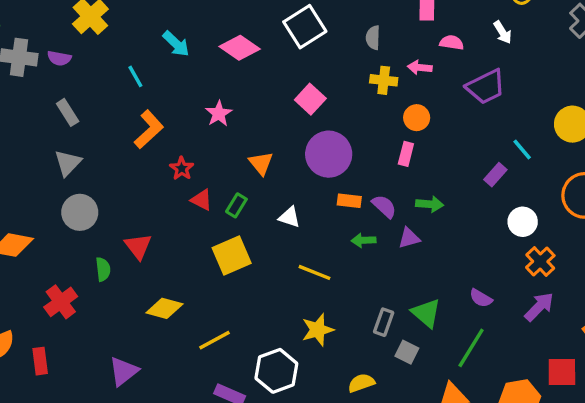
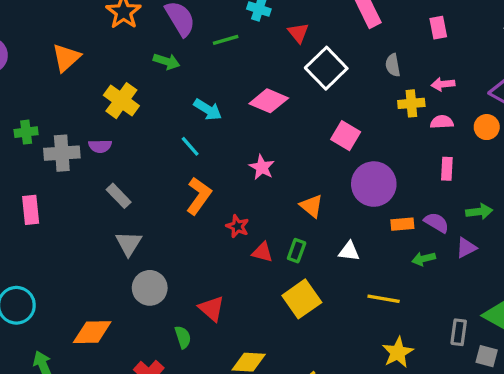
pink semicircle: (452, 43) -> (442, 122), moved
cyan line: (135, 76) -> (190, 146), moved
orange circle: (417, 118) -> (487, 127), moved

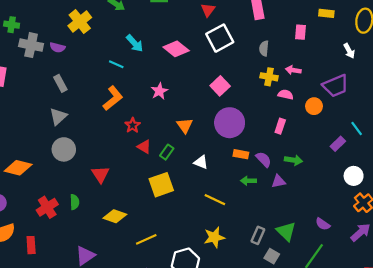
cyan line: (190, 146) -> (116, 64), turned -40
green semicircle: (183, 337) -> (75, 202), moved

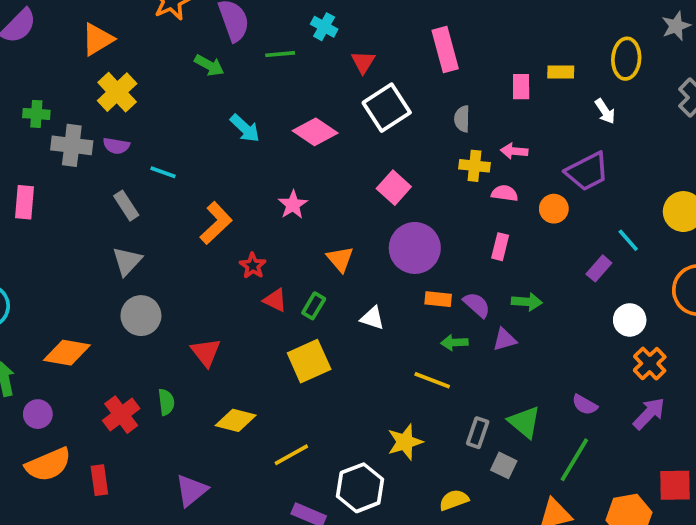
yellow rectangle: (326, 13) -> (561, 72), moved
yellow cross: (80, 22) -> (117, 92), moved
cyan line: (116, 64) -> (163, 172), moved
yellow line: (215, 200) -> (432, 380), moved

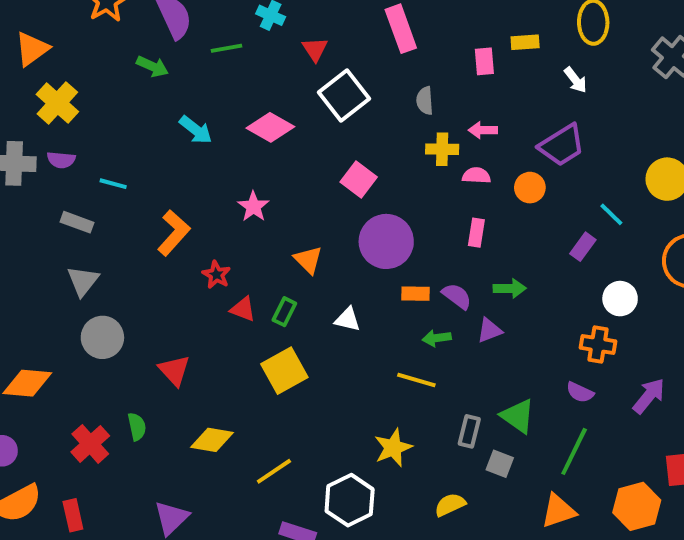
gray rectangle: (126, 206) -> (77, 222), turned -32
orange cross: (650, 364) -> (598, 345), moved, turned -32

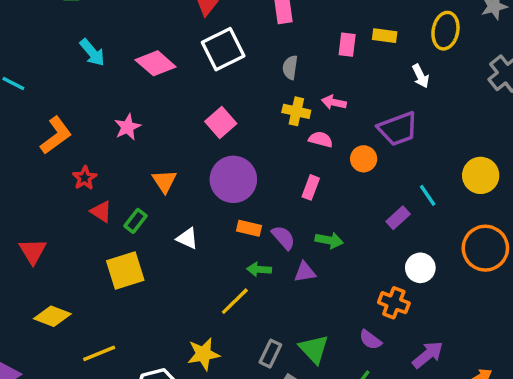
yellow line: (416, 380) -> (235, 301), turned -72

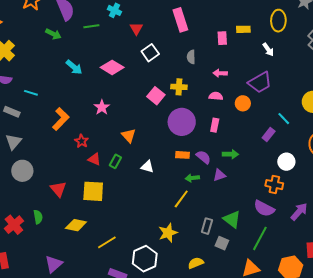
white square: (223, 49) -> (150, 53), size x0.7
yellow cross: (296, 111) -> (179, 87), moved
purple circle: (233, 179) -> (182, 122), moved
yellow square: (125, 270) -> (93, 191), moved, turned 30
purple semicircle: (370, 340) -> (264, 208), size x1.5

